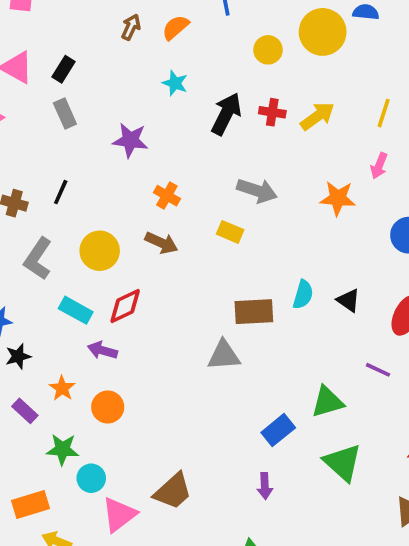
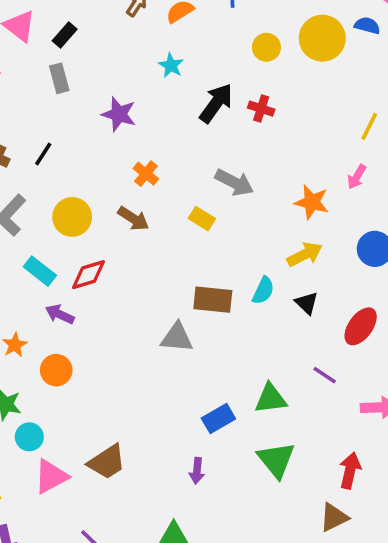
yellow arrow: (317, 116) -> (305, 254), moved

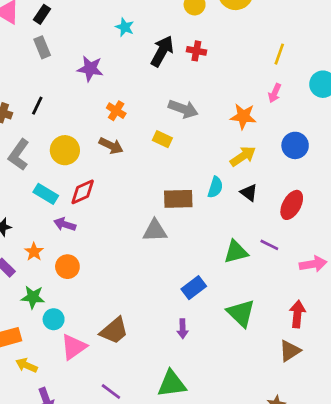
green triangle: (271, 399) -> (236, 252), moved

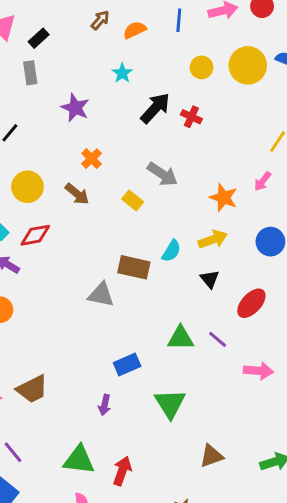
cyan semicircle: (215, 187) -> (171, 251), moved
red arrow: (297, 314) -> (122, 471), moved

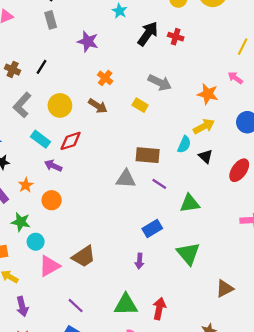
pink arrow: (263, 181) -> (235, 78), turned 96
cyan semicircle: (171, 251) -> (184, 144), moved
purple line: (218, 339) -> (159, 184), moved

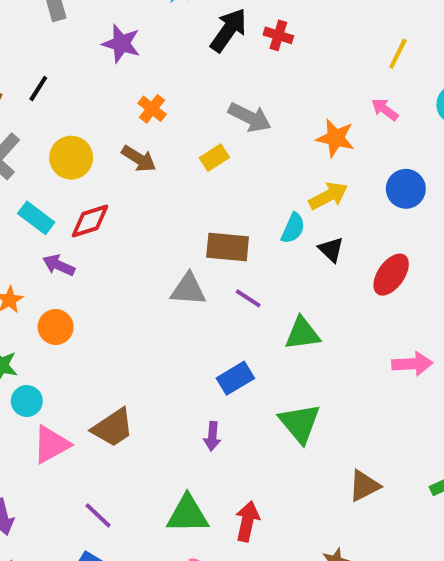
yellow rectangle: (140, 105) -> (214, 158), turned -64

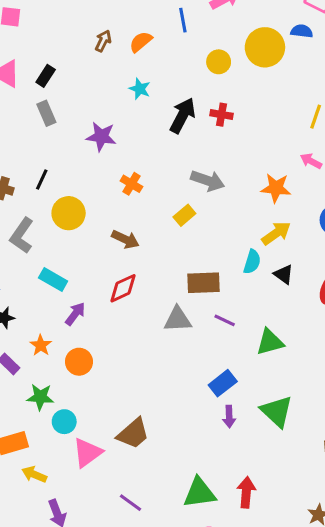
yellow circle: (71, 158) -> (69, 213), moved
brown arrow: (139, 159) -> (125, 239), moved
red diamond: (90, 221) -> (123, 288), moved
purple arrow: (59, 265) -> (75, 314), turned 110
purple arrow: (212, 436) -> (229, 417), moved

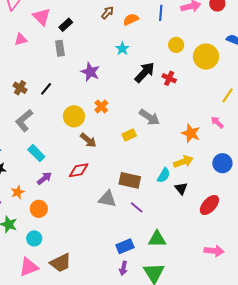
yellow circle: (265, 47) -> (206, 57), moved
yellow circle: (69, 213) -> (74, 116), moved
green triangle: (270, 342) -> (157, 239), moved
cyan circle: (64, 422) -> (34, 238), moved

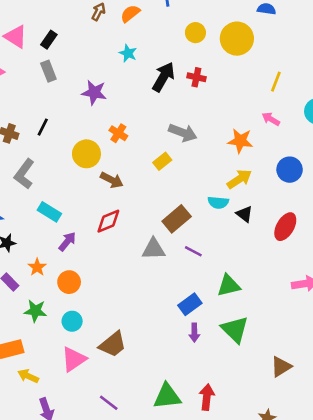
cyan semicircle: (164, 175) -> (218, 202), turned 77
brown rectangle: (130, 180) -> (177, 219), turned -40

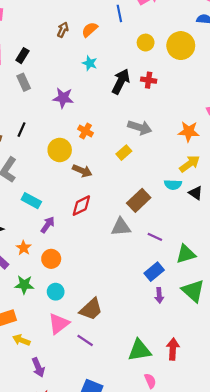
purple line: (193, 251) -> (155, 237), moved
purple line: (109, 403) -> (85, 340), moved

